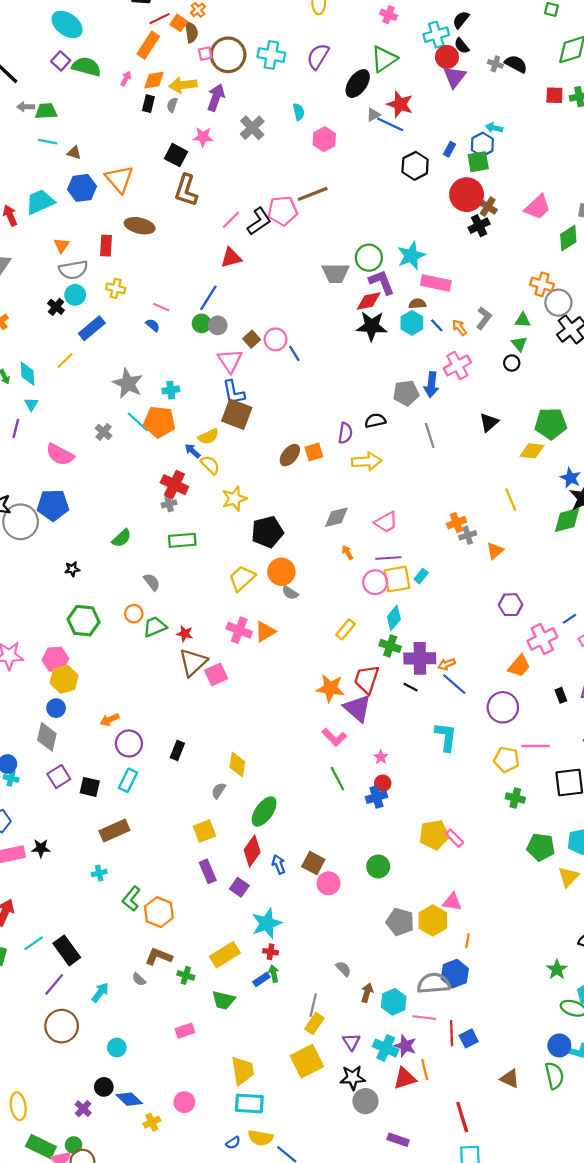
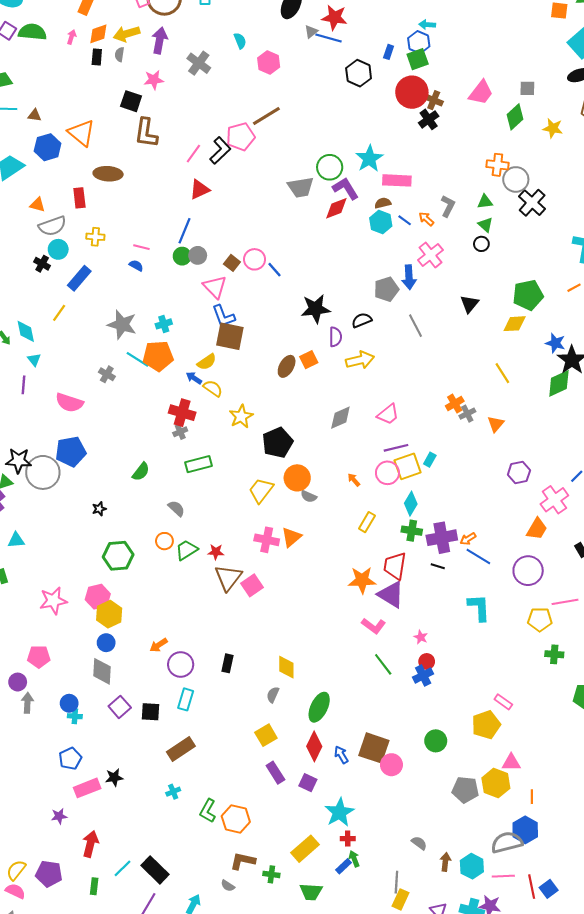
orange triangle: (62, 245) -> (37, 205), turned -42
black star: (372, 326) -> (315, 309), moved
orange arrow: (347, 553) -> (354, 480), moved
yellow pentagon: (434, 835) -> (486, 725), moved
brown square: (313, 863) -> (374, 748), size x1.4

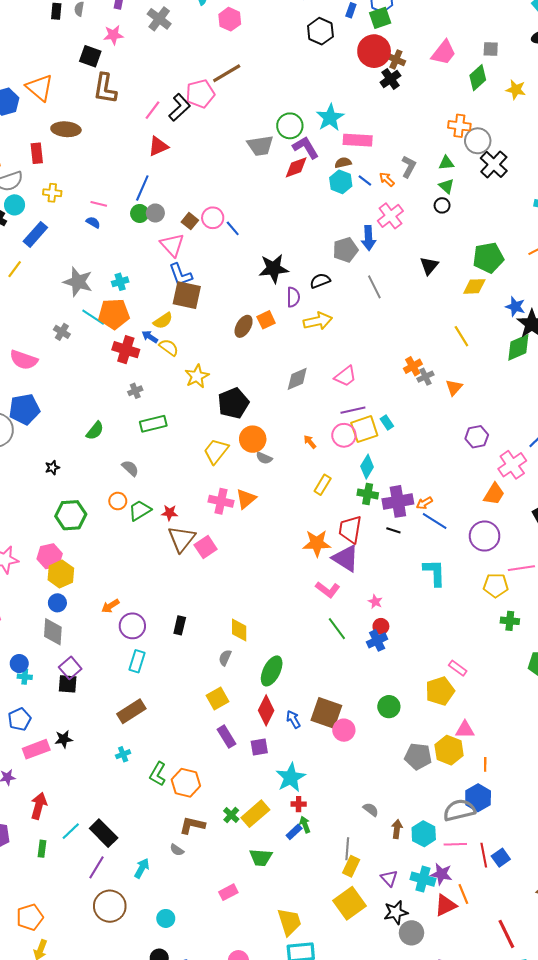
red cross: (182, 413) -> (126, 350), moved
cyan rectangle: (430, 460) -> (387, 423), turned -64
black square: (151, 712) -> (68, 684), moved
purple square: (308, 783) -> (259, 747), turned -36
green cross: (271, 874) -> (231, 815), moved, turned 35

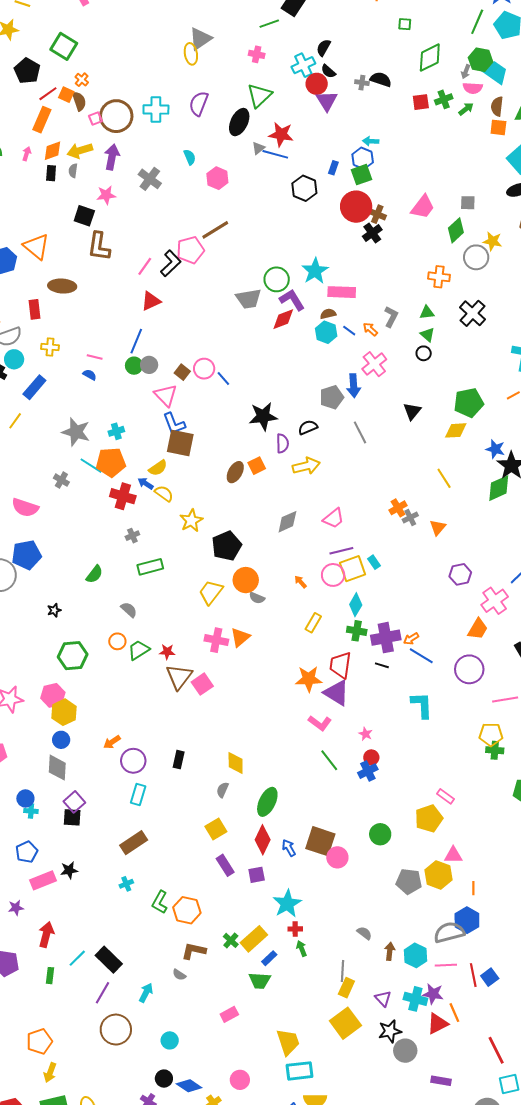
gray circle: (478, 141) -> (476, 257), moved
yellow pentagon: (496, 585) -> (491, 735), moved
blue rectangle: (294, 832) -> (269, 958), moved

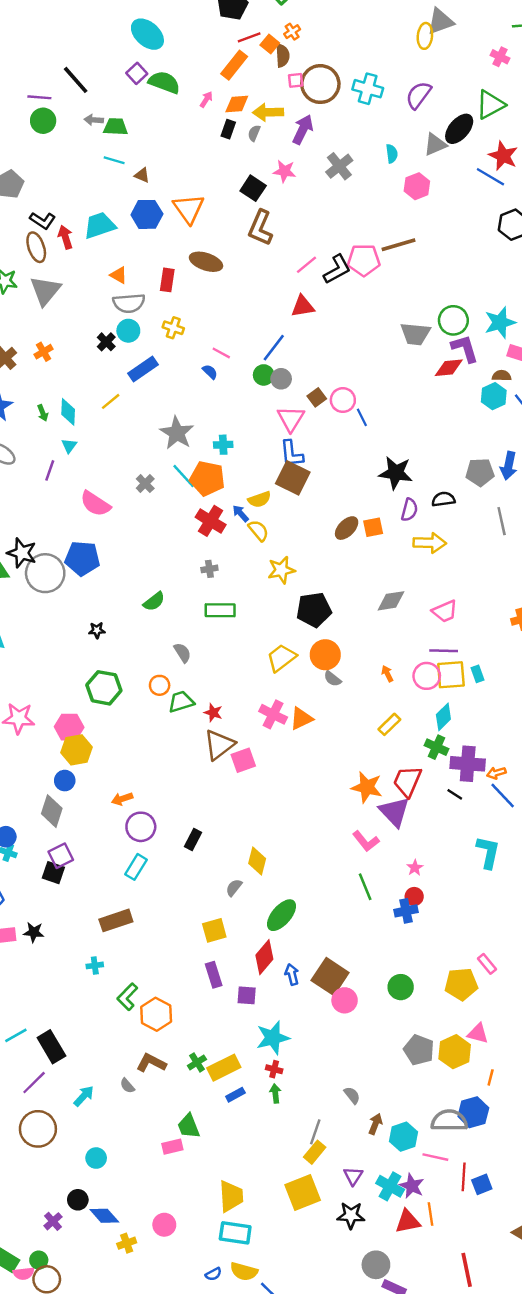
gray triangle: (258, 148) -> (435, 144), moved, size x1.5
green trapezoid: (260, 981) -> (189, 1126), moved, turned 50
gray circle: (405, 1051) -> (376, 1265), moved

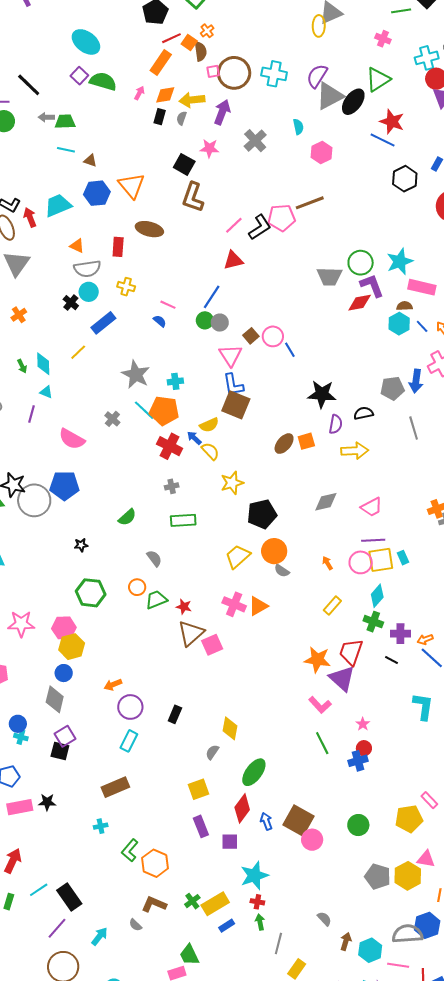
gray triangle: (435, 144) -> (330, 96), moved, size x1.4
cyan triangle: (69, 446) -> (46, 392), turned -40
purple cross: (468, 764) -> (400, 634), size x0.7
gray line: (315, 1132) -> (278, 943), moved

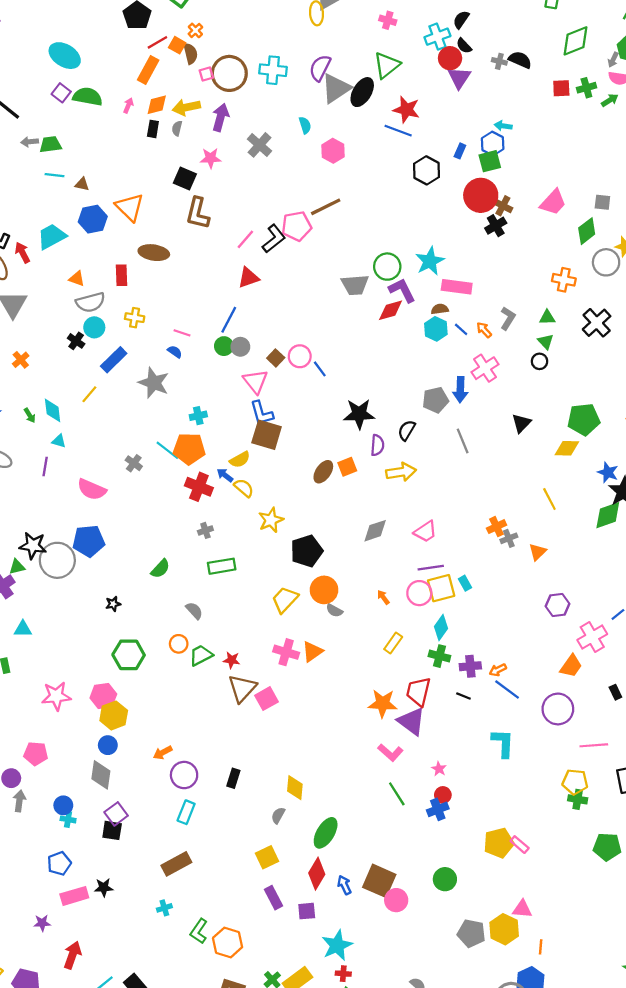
gray star: (136, 374) -> (154, 383), moved
black semicircle: (363, 413) -> (407, 430), turned -42
yellow pentagon: (409, 819) -> (499, 843), moved

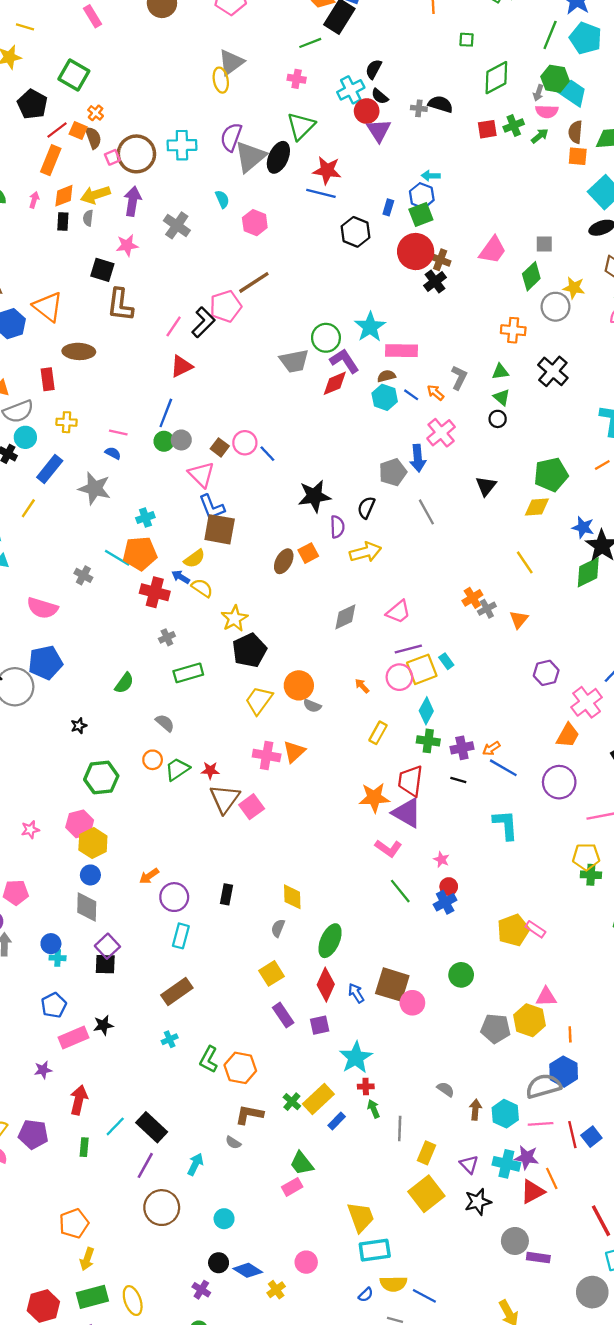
black pentagon: (307, 551) -> (249, 650), moved
pink star: (56, 696) -> (30, 830), size x0.6

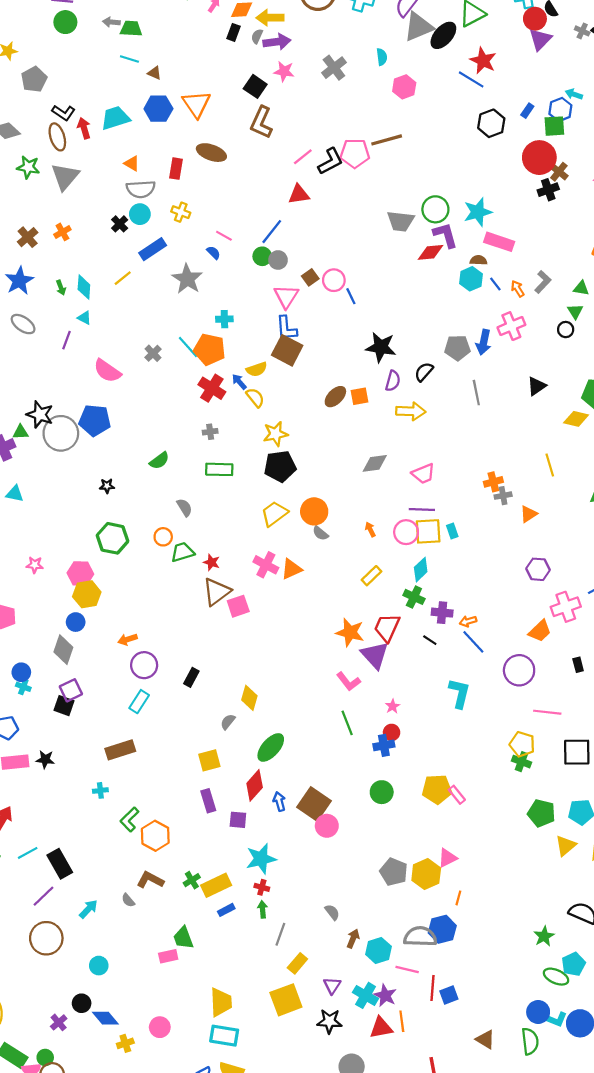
purple arrow: (133, 201) -> (277, 42), moved, turned 56
green circle: (461, 975) -> (382, 792), moved
pink triangle: (546, 997) -> (447, 858), turned -42

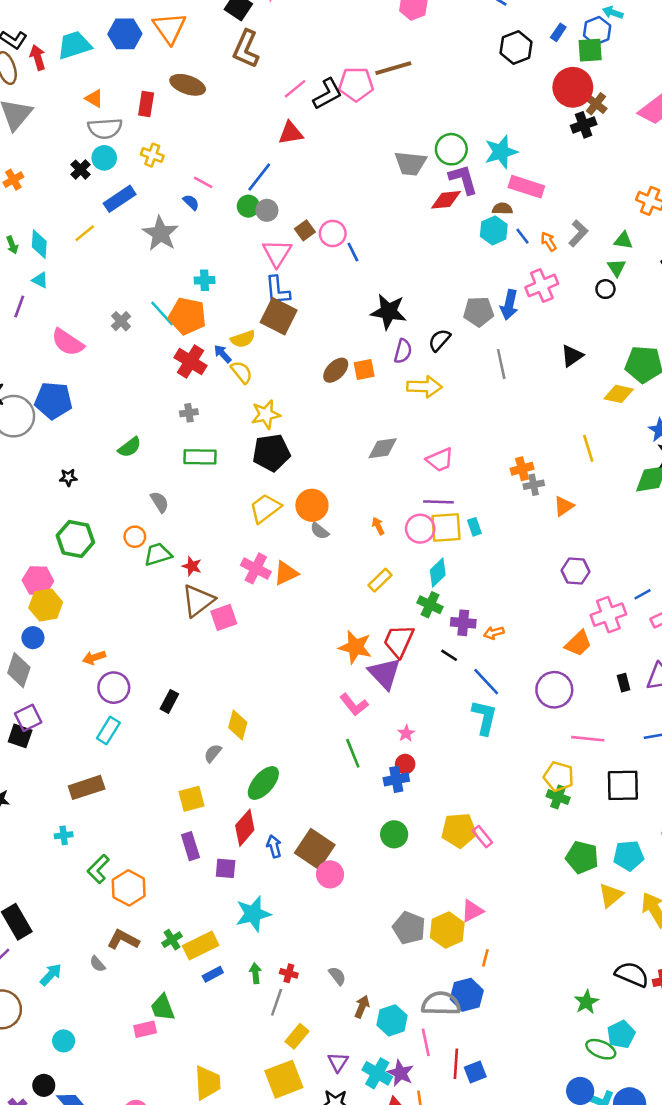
blue line: (473, 642) -> (486, 682), moved
red cross: (262, 887) -> (289, 973), moved
pink line: (407, 969) -> (426, 1042), turned 65

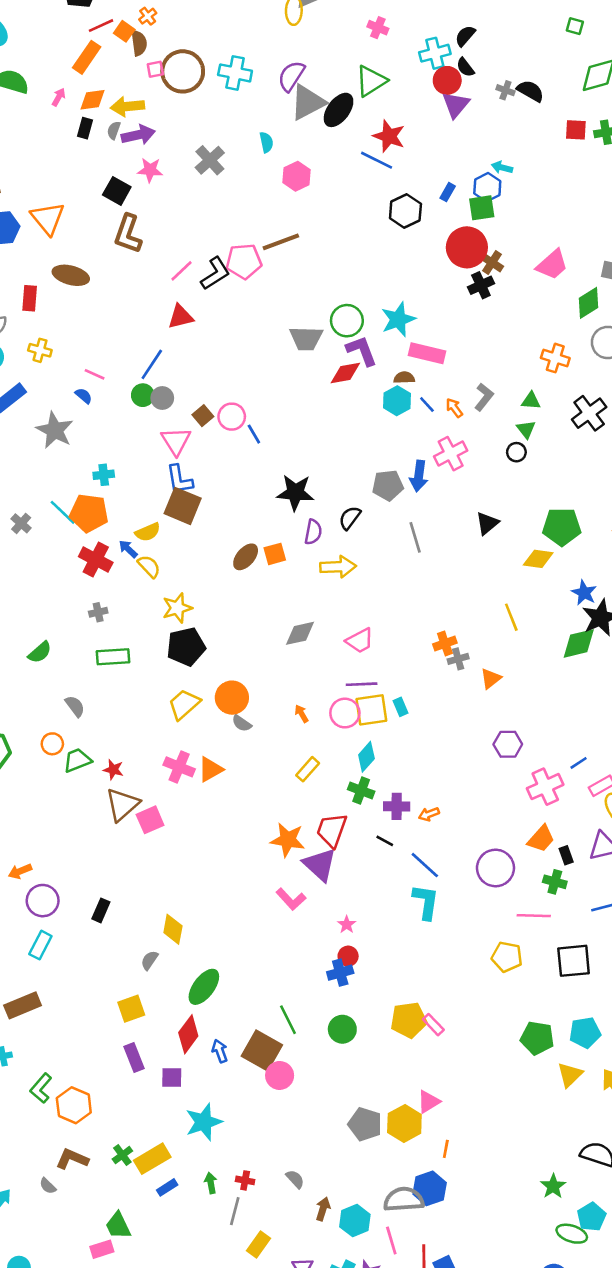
orange trapezoid: (578, 643) -> (541, 839), moved
green line: (353, 753) -> (288, 1020), moved
green cross: (558, 797) -> (555, 882), moved

